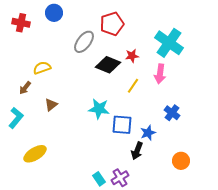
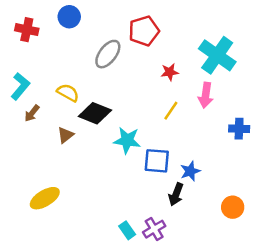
black diamond: (108, 65) -> (95, 113), moved
yellow semicircle: (42, 68) -> (68, 93), moved, turned 48
blue cross: (172, 113) -> (239, 129), moved, turned -35
cyan L-shape: (16, 118) -> (20, 86), moved

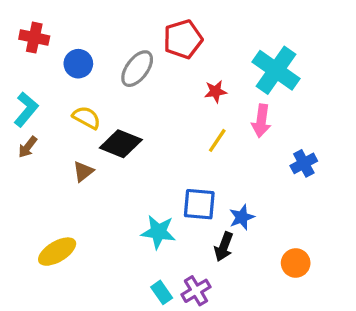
blue circle: (69, 17) -> (78, 64), moved
brown arrow: (32, 113) -> (28, 147), moved
blue cross: (239, 129) -> (304, 163), turned -30
cyan star: (127, 140) -> (158, 232), moved

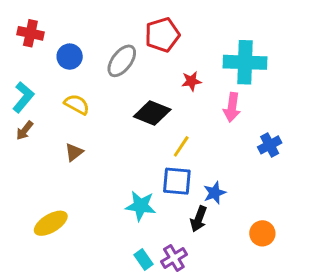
cyan cross: (276, 70) -> (245, 62), turned -33
yellow line: (217, 140) -> (181, 146), moved
black diamond: (121, 144) -> (152, 113), moved

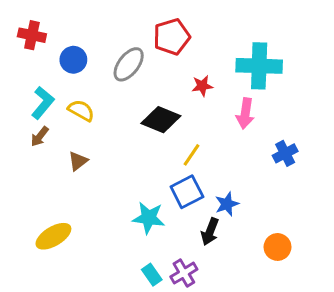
cyan L-shape: (23, 97) -> (43, 103), moved
brown arrow: (25, 130) -> (40, 136), moved
blue square: (177, 181) -> (187, 192), turned -32

